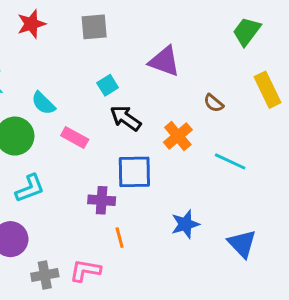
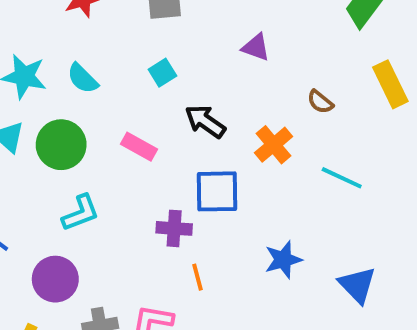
purple triangle: (164, 61) -> (256, 47), size x0.7
cyan square: (108, 85) -> (162, 73), moved
cyan semicircle: (43, 103) -> (83, 78), moved

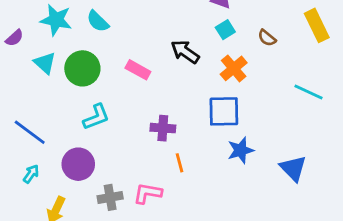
cyan square: (162, 73) -> (225, 30), moved
cyan line: (342, 178) -> (309, 92), moved
blue square: (217, 191) -> (224, 111), moved

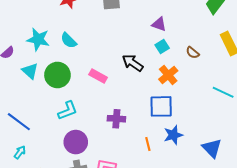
orange line: (180, 163) -> (148, 144), moved
purple circle: (78, 164) -> (76, 142), moved

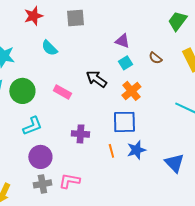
cyan semicircle: (69, 40) -> (49, 48), moved
brown semicircle: (193, 53) -> (155, 58), moved
orange line: (148, 144) -> (111, 151), moved

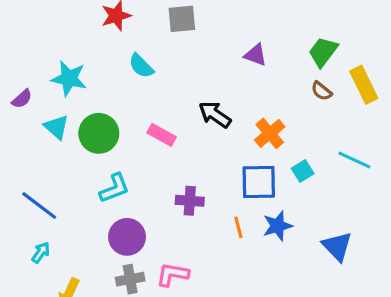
green trapezoid: (177, 21) -> (323, 52), moved
brown semicircle: (155, 58) -> (321, 91), moved
cyan square: (125, 63) -> (303, 171), moved

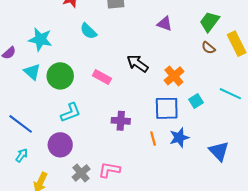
purple circle: (127, 237) -> (60, 145), moved
gray cross: (130, 279) -> (81, 173), turned -30

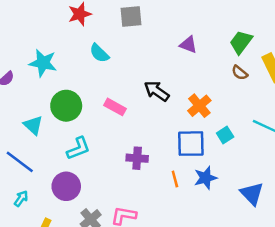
cyan triangle: (32, 72) -> (33, 125), moved

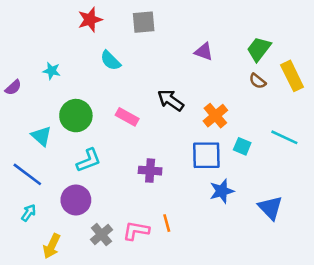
cyan star: (43, 63) -> (52, 71), size x0.6
cyan square: (225, 135) -> (242, 146), turned -35
orange line: (175, 179) -> (167, 223), moved

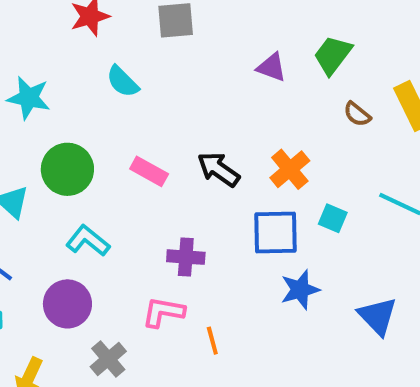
green trapezoid: (259, 49) -> (333, 55), moved
cyan star: (52, 71) -> (29, 98), size x1.5
black arrow: (171, 100) -> (218, 169), moved
cyan L-shape: (89, 160) -> (88, 241), turned -120
pink L-shape: (136, 231) -> (163, 312), moved

